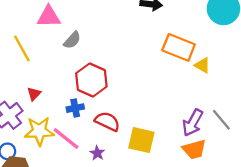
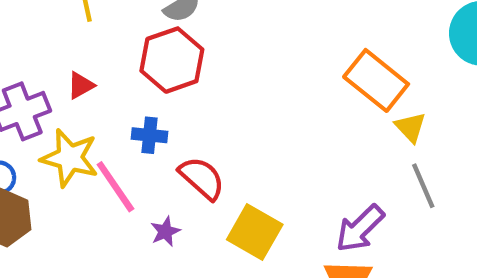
red hexagon: (91, 80) -> (172, 60), moved
gray line: (221, 120) -> (423, 186), moved

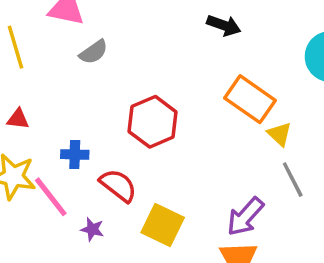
red hexagon: (172, 60) -> (153, 122), moved
red triangle: (81, 85) -> (18, 119), turned 40
purple star: (165, 231) -> (92, 229), turned -30

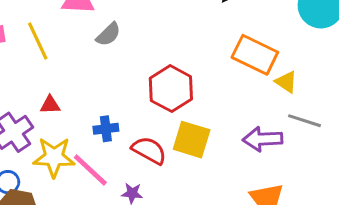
gray line: (293, 180) -> (304, 121), turned -36
purple arrow: (245, 217) -> (263, 139), moved, turned 54
yellow square: (163, 225) -> (192, 140), moved

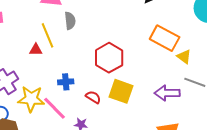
gray semicircle: (108, 34) -> (70, 21), turned -54
yellow line: (38, 41) -> (47, 35), moved
red triangle: (50, 105) -> (36, 50), moved
red semicircle: (149, 150) -> (93, 97), size x0.7

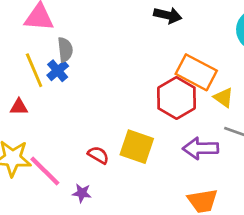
red triangle: (36, 50) -> (19, 107), moved
red hexagon: (109, 58) -> (176, 98), moved
blue cross: (66, 82) -> (58, 71), moved, turned -35

